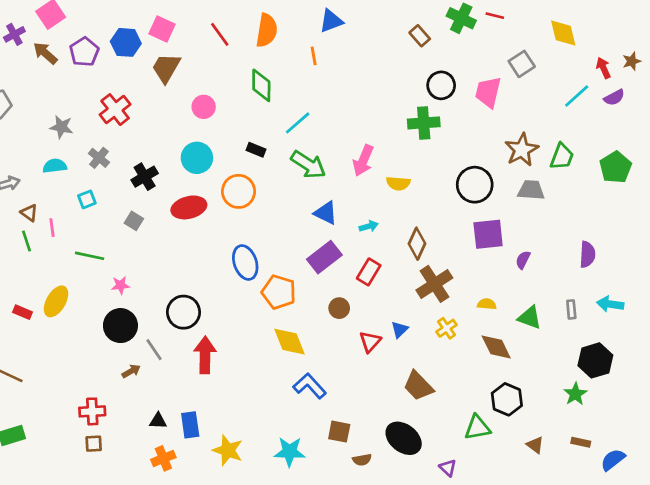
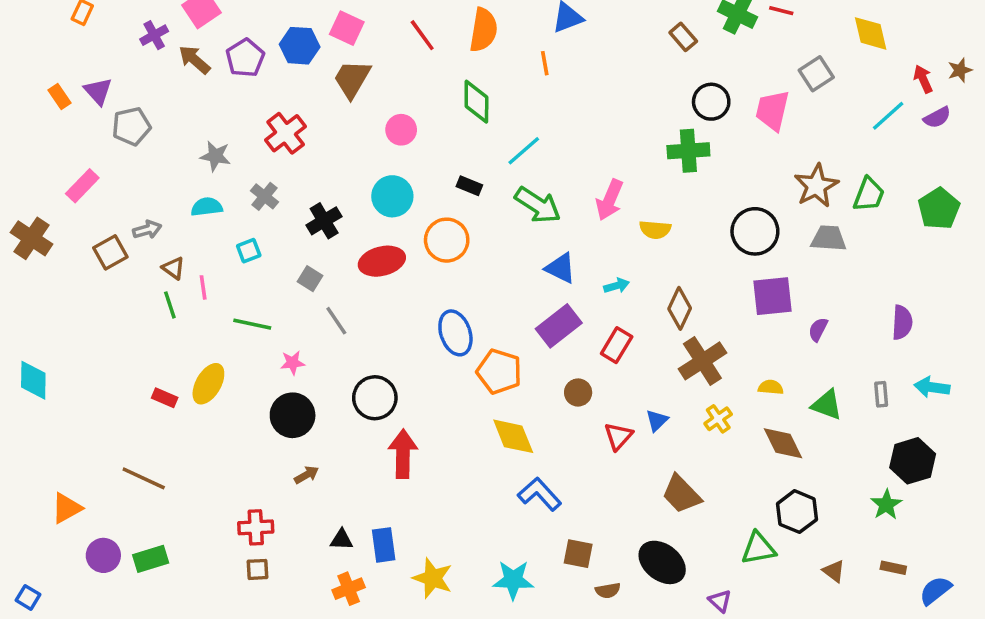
gray line: (154, 350) -> (336, 321), moved

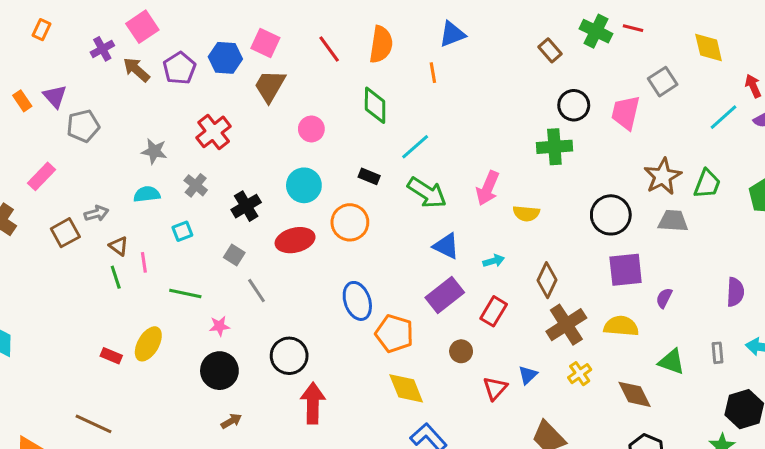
yellow semicircle: (771, 387) -> (621, 326), moved, size x1.6

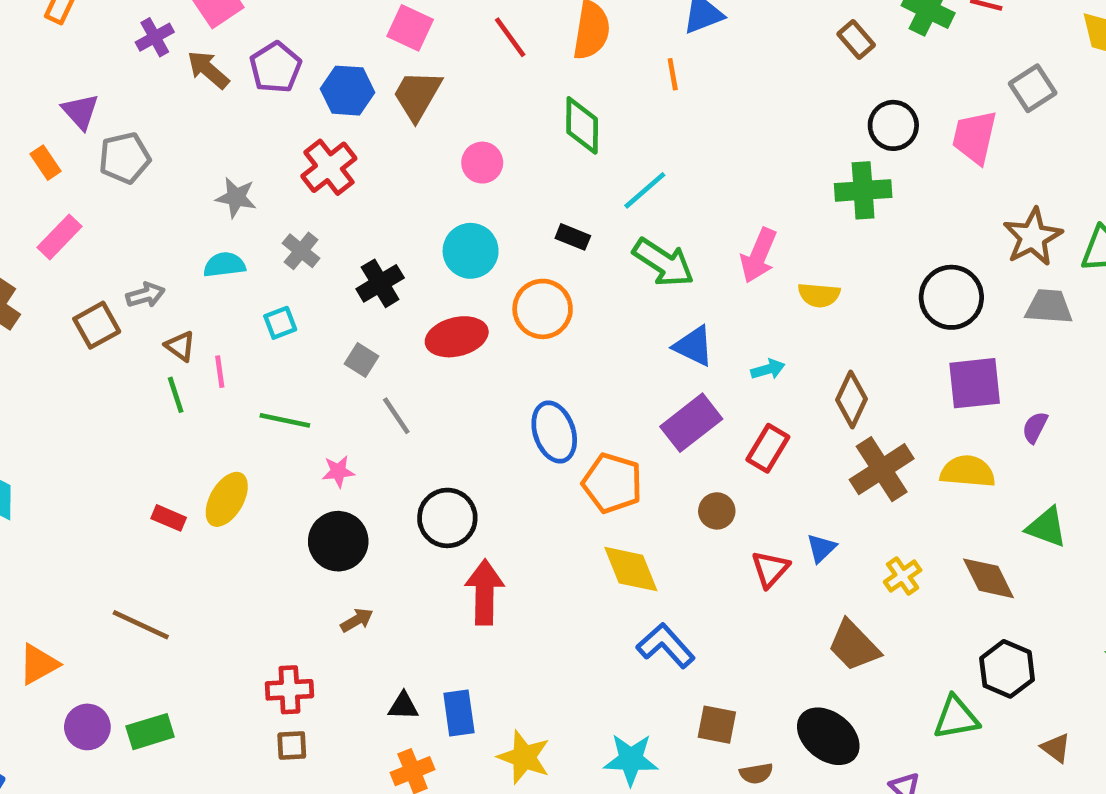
blue hexagon: (225, 58) -> (348, 91), moved
orange rectangle: (22, 101) -> (46, 163), moved
yellow cross: (580, 374) -> (903, 576), moved

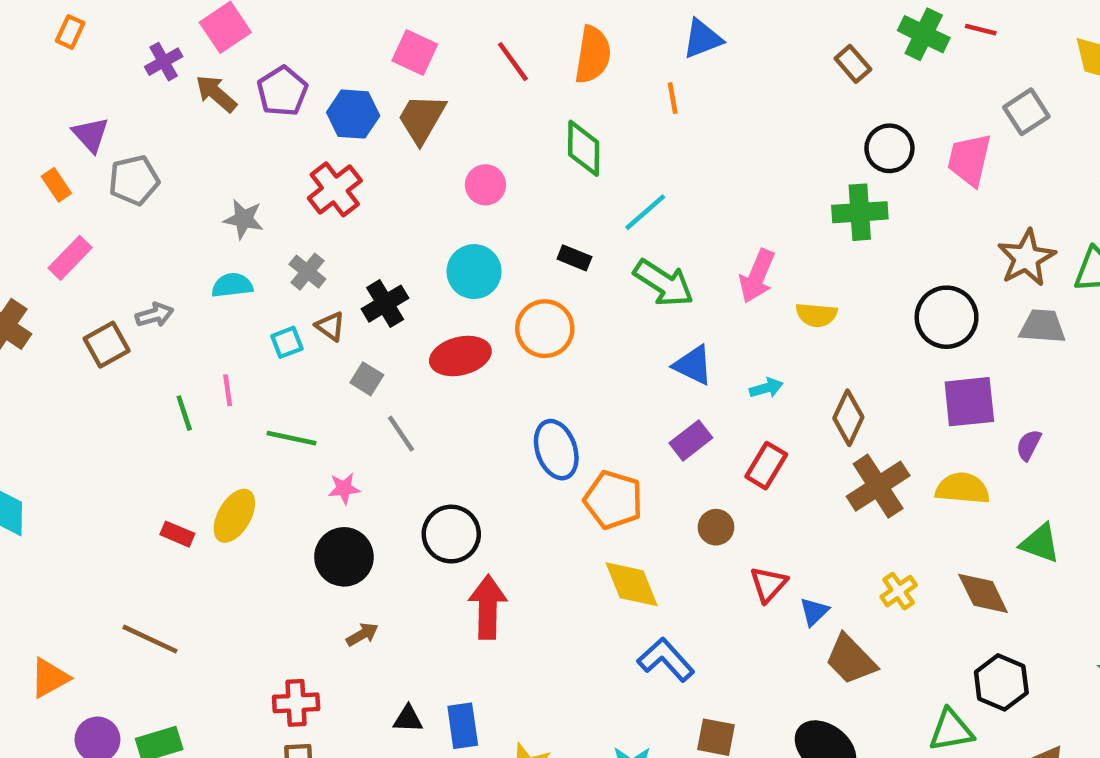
brown triangle: (180, 346) -> (330, 326), moved
purple rectangle: (691, 423) -> (691, 440), size x0.7
blue triangle: (821, 548) -> (814, 612), moved

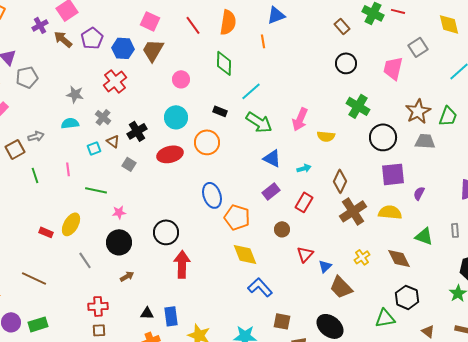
black circle: (889, 148) -> (346, 63), moved
green cross: (860, 212) -> (358, 106), moved, turned 35
green line: (184, 413) -> (35, 175), moved
gray line: (401, 434) -> (85, 260), moved

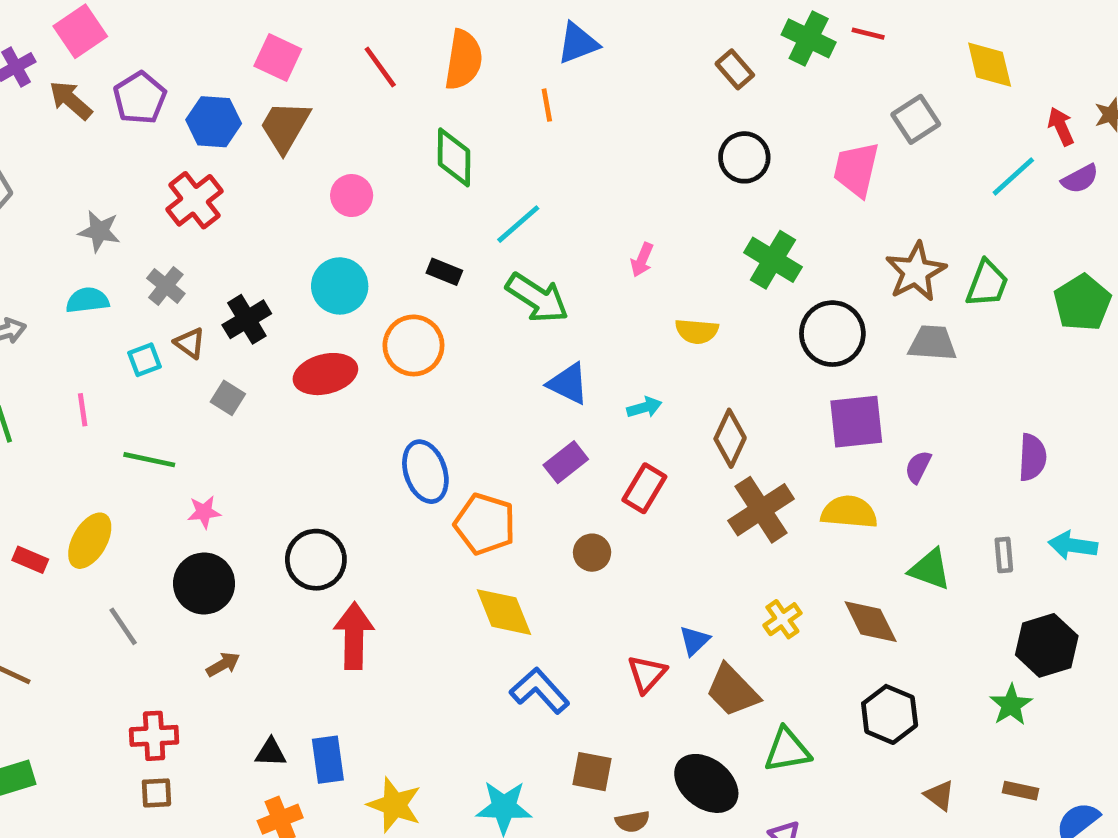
pink arrow: (300, 119) -> (642, 260), moved, size x0.6
red triangle: (305, 254) -> (647, 674), moved
green triangle: (385, 318) -> (787, 750), moved

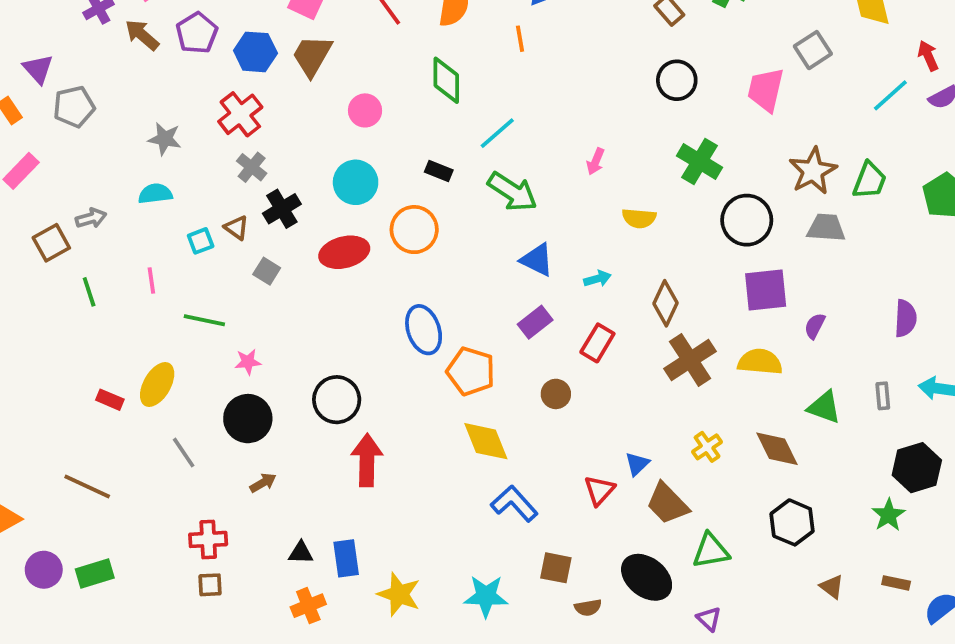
gray cross: (166, 286) -> (252, 167), moved

